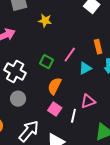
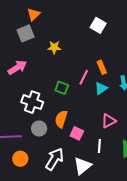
orange rectangle: (98, 47) -> (102, 67), moved
orange semicircle: (55, 86) -> (61, 119), moved
white line: (73, 116) -> (99, 146), moved

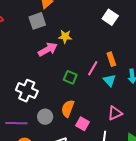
pink arrow: (17, 68) -> (48, 49), moved
cyan triangle: (101, 88) -> (109, 80), turned -40
white cross: (32, 102) -> (27, 91), moved

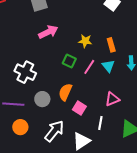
yellow star: (65, 37) -> (85, 41), moved
pink line: (93, 68) -> (89, 67), moved

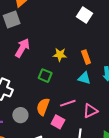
pink arrow: (48, 32) -> (22, 48), turned -30
cyan triangle: (108, 66) -> (84, 78), turned -32
pink line: (89, 67) -> (68, 103), moved, turned 42

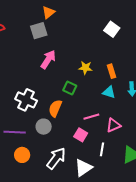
orange semicircle: (43, 107) -> (55, 108), moved

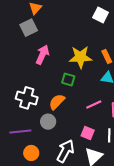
yellow star: (85, 68) -> (80, 57), size x1.6
orange semicircle: (55, 108) -> (57, 102), turned 30
pink square: (81, 135) -> (88, 133), moved

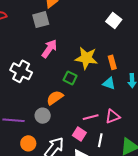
white cross: (27, 98) -> (21, 71), moved
pink line: (94, 104) -> (91, 117), moved
orange circle: (31, 153) -> (28, 143), moved

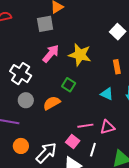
yellow star: (86, 58) -> (80, 55), moved
orange rectangle: (112, 62) -> (117, 67), moved
gray circle: (43, 116) -> (26, 100), moved

